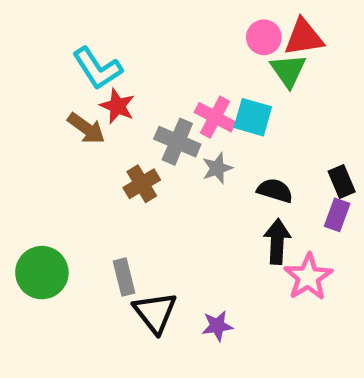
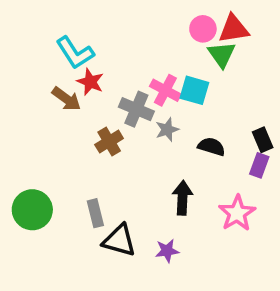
black arrow: (277, 241) -> (182, 198), moved
black triangle: (155, 313) -> (119, 240), turned -36

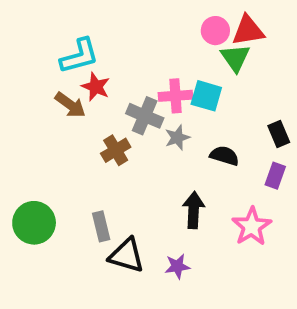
cyan L-shape: (75, 53) -> (79, 56), turned -72
pink cross: (165, 90) -> (175, 96), turned -32
black rectangle: (263, 140) -> (279, 134), moved

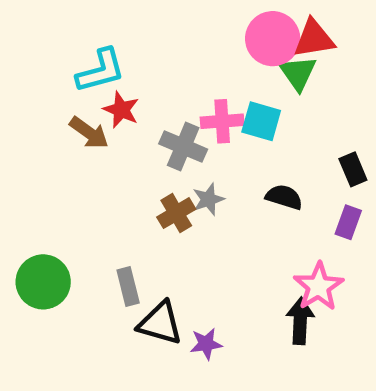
pink circle: (215, 31) -> (273, 39), size x1.5
gray star: (177, 138) -> (208, 199), moved
brown cross: (116, 150) -> (176, 213), moved
black arrow: (194, 210) -> (300, 321), moved
purple star: (177, 266) -> (206, 344), moved

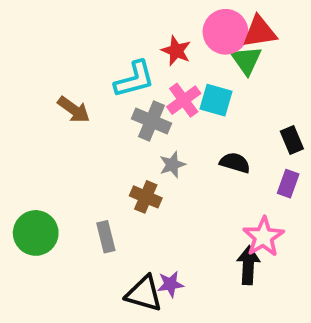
cyan L-shape: (101, 71) -> (134, 79), moved
red star: (121, 110) -> (176, 51), moved
pink cross: (222, 121) -> (184, 100), turned -32
brown cross: (176, 213) -> (146, 197), moved, turned -36
black triangle: (160, 323) -> (144, 294), moved

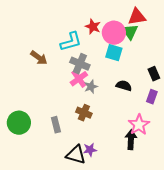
pink circle: (225, 32) -> (114, 33), moved
pink cross: (184, 100) -> (79, 79), moved
brown cross: (146, 197) -> (84, 113), moved

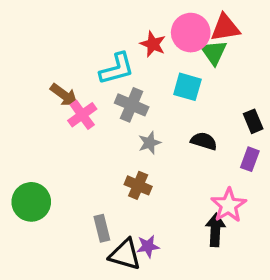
pink circle: (114, 33) -> (191, 33), moved
pink cross: (79, 79) -> (82, 115), moved
gray rectangle: (56, 125) -> (102, 228), moved

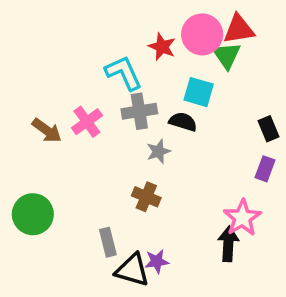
cyan L-shape: (117, 69) -> (124, 73), turned -99
brown arrow: (64, 95) -> (47, 130), moved
gray cross: (132, 105) -> (139, 111), turned -32
black semicircle: (204, 141) -> (183, 122), moved

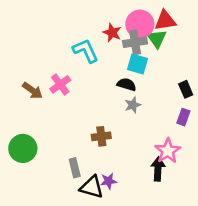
gray cross: (139, 111) -> (135, 42), moved
gray star: (159, 151) -> (133, 105), moved
brown cross: (146, 197) -> (101, 136), turned -30

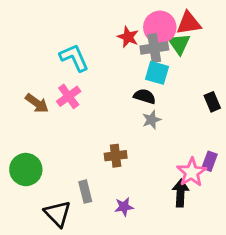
cyan L-shape: (86, 51) -> (74, 58), moved
purple rectangle: (183, 117) -> (210, 161), moved
black triangle: (92, 187) -> (58, 214), moved, turned 30

